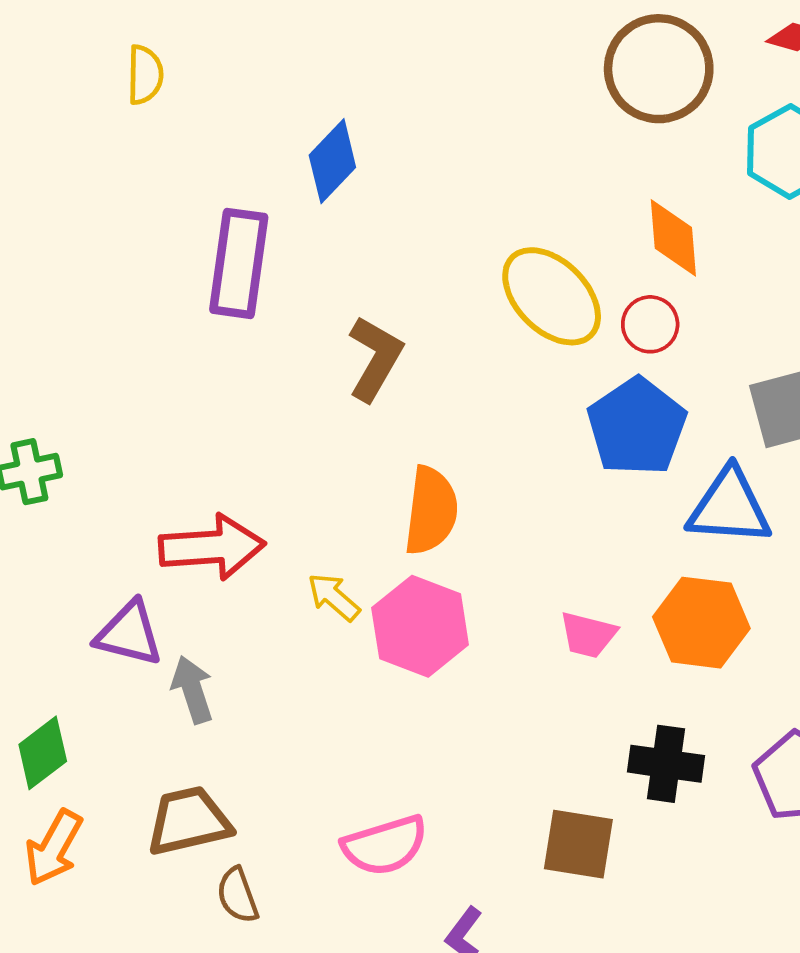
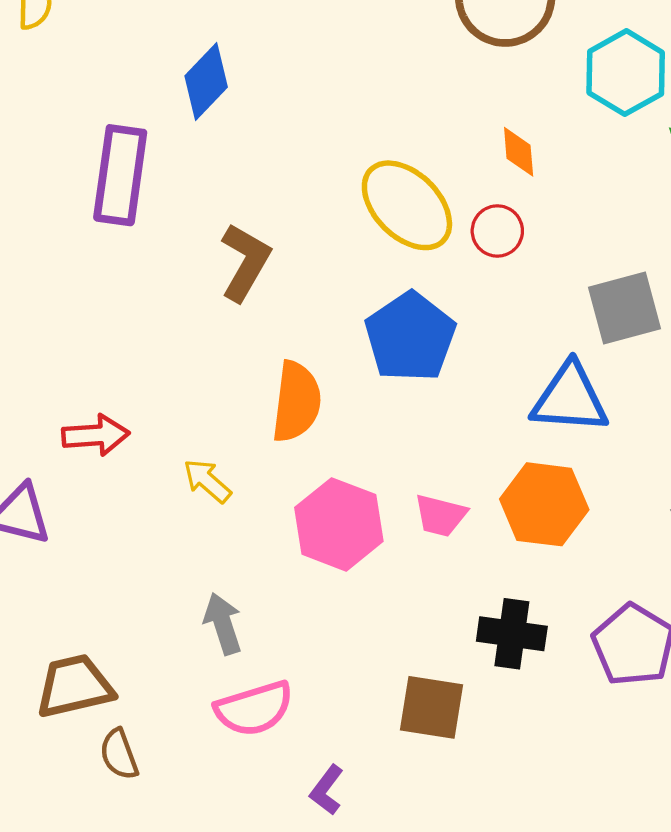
orange diamond: (673, 238) -> (519, 152), size x0.7
blue pentagon: (637, 427) -> (410, 337), moved
red arrow: (212, 547) -> (96, 435), size x0.7
pink hexagon: (420, 626) -> (339, 524), moved
gray arrow: (192, 690) -> (223, 624), moved

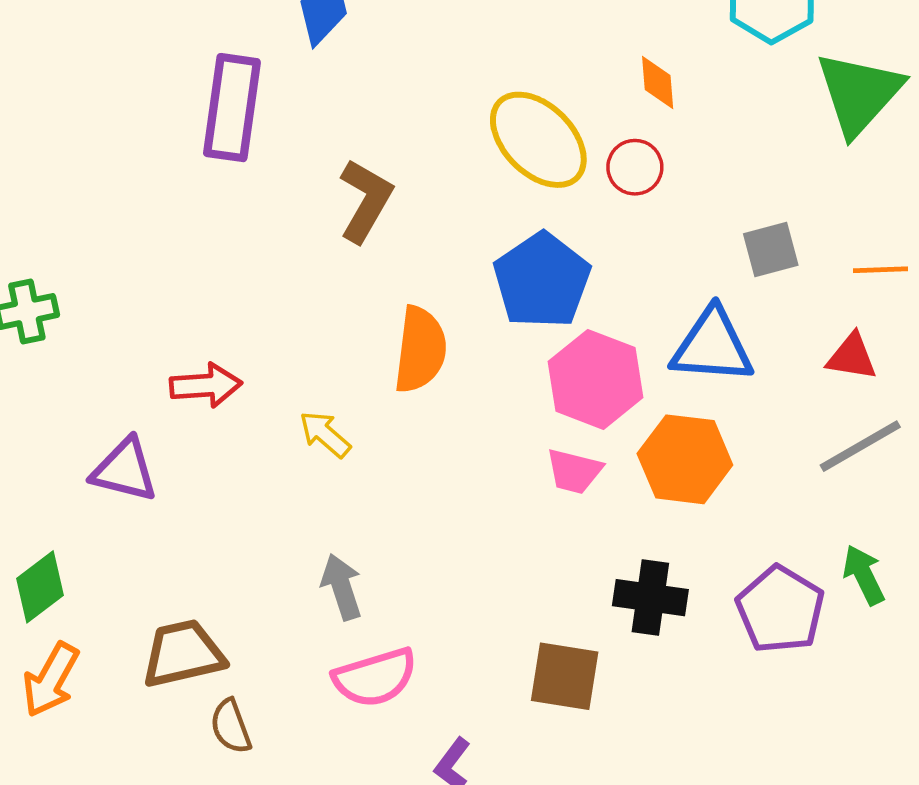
gray square: (624, 308) -> (771, 249), size x0.7
pink hexagon: (339, 524) -> (596, 379), moved

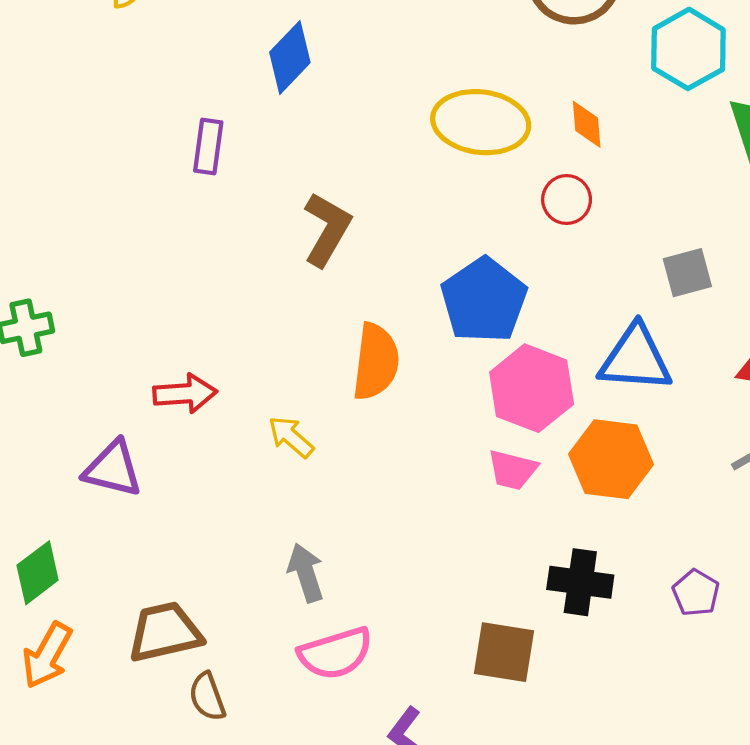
purple rectangle: (232, 108) -> (208, 147), size x0.6
yellow ellipse: (538, 140) -> (481, 122), moved, turned -38
purple pentagon: (780, 609) -> (696, 593), size x0.6

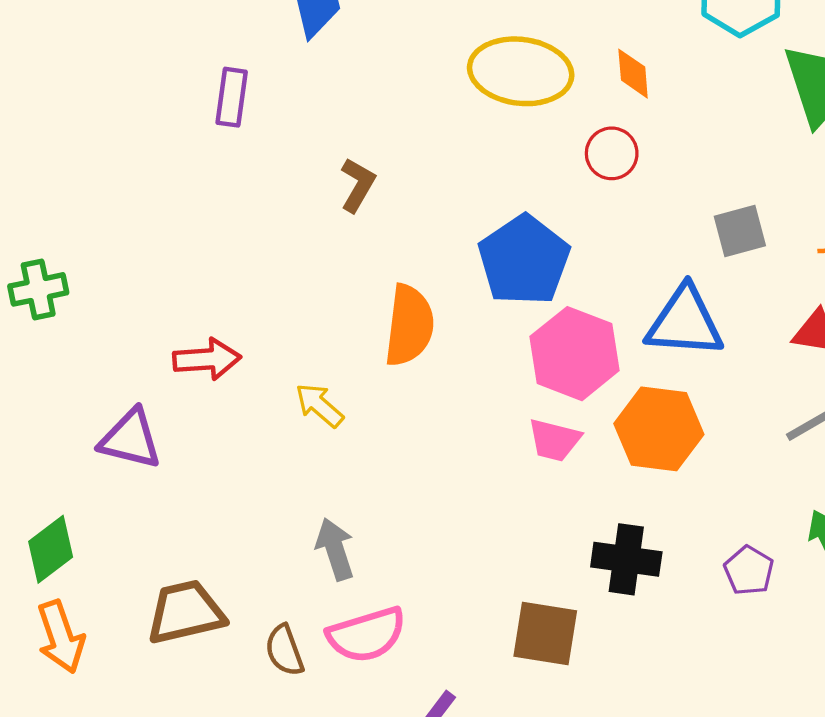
brown L-shape: (327, 229) -> (358, 185), size x0.7
orange arrow: (47, 655) -> (61, 637), turned -48
brown semicircle: (207, 697) -> (284, 650), moved

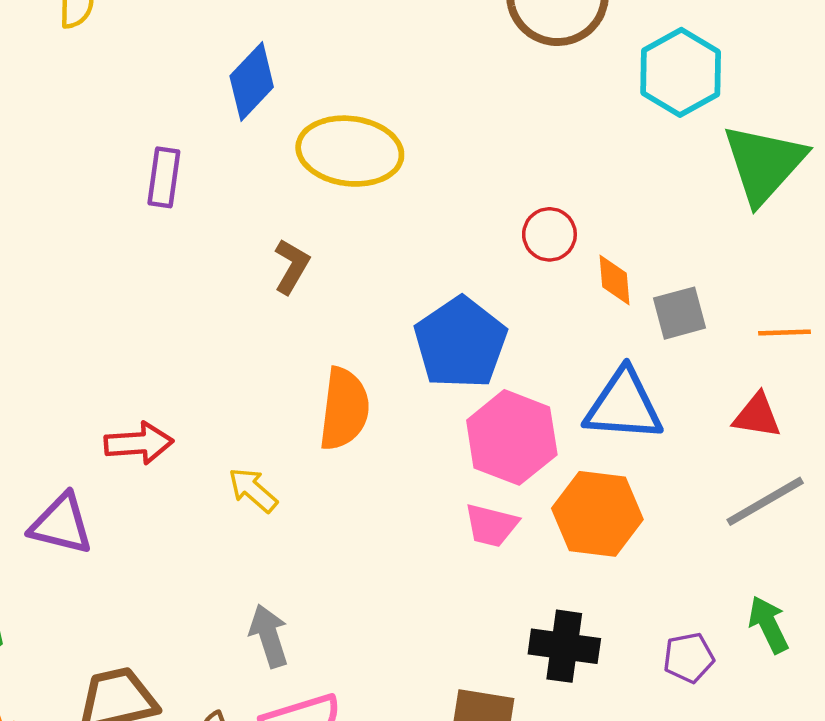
yellow ellipse: (521, 71) -> (350, 151), moved
orange diamond: (633, 74) -> (614, 280), moved
purple pentagon: (749, 571) -> (689, 658), turned 30

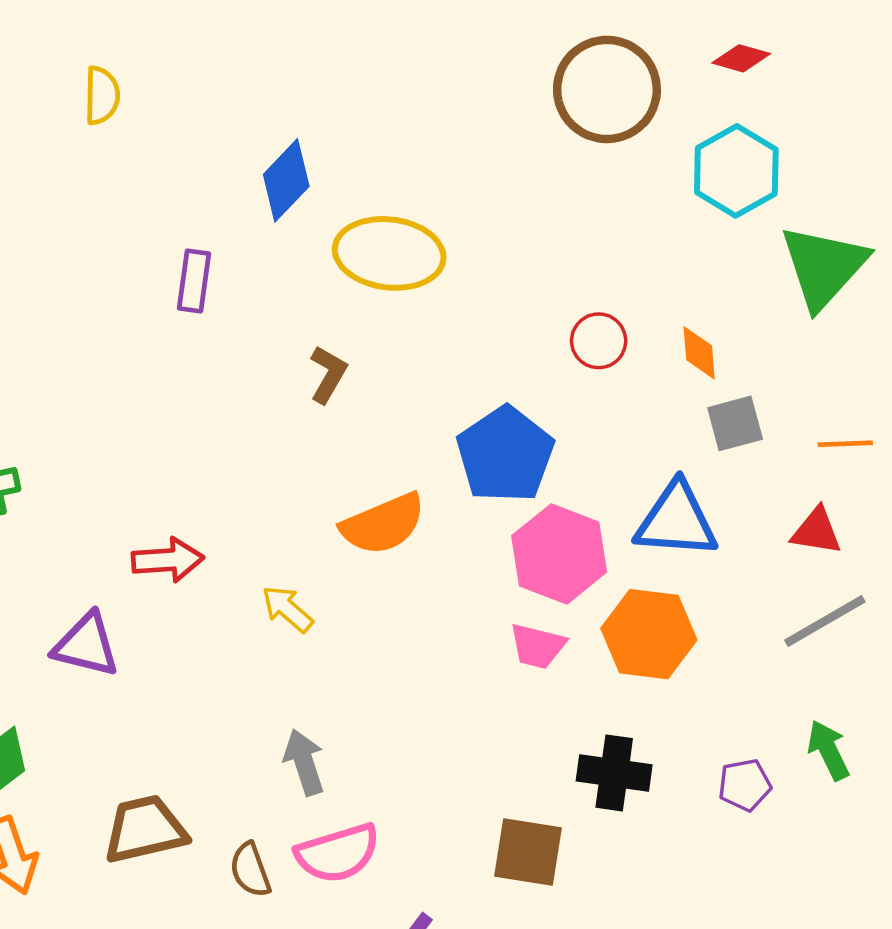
orange diamond: (614, 280) -> (699, 353), moved
orange semicircle: (344, 409) -> (383, 524), turned 60

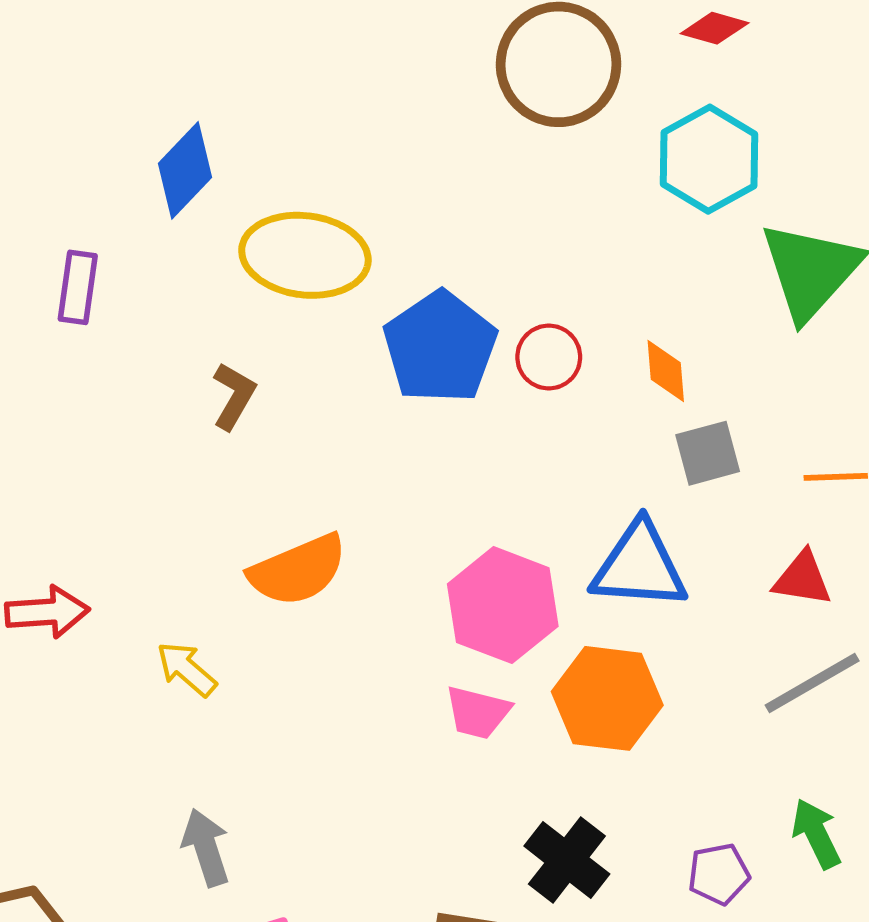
blue pentagon: (505, 455) -> (440, 347), moved
black cross: (614, 773) -> (567, 860), turned 30

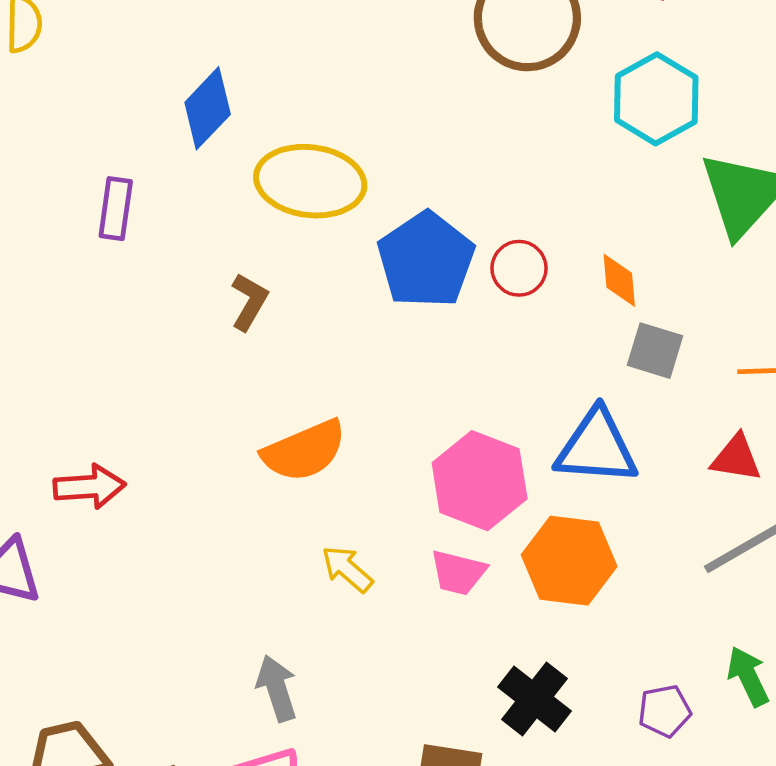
gray square: (708, 453) -> (655, 351), turned 32
yellow arrow: (186, 669) -> (347, 569), moved
gray arrow: (206, 848) -> (277, 688), moved

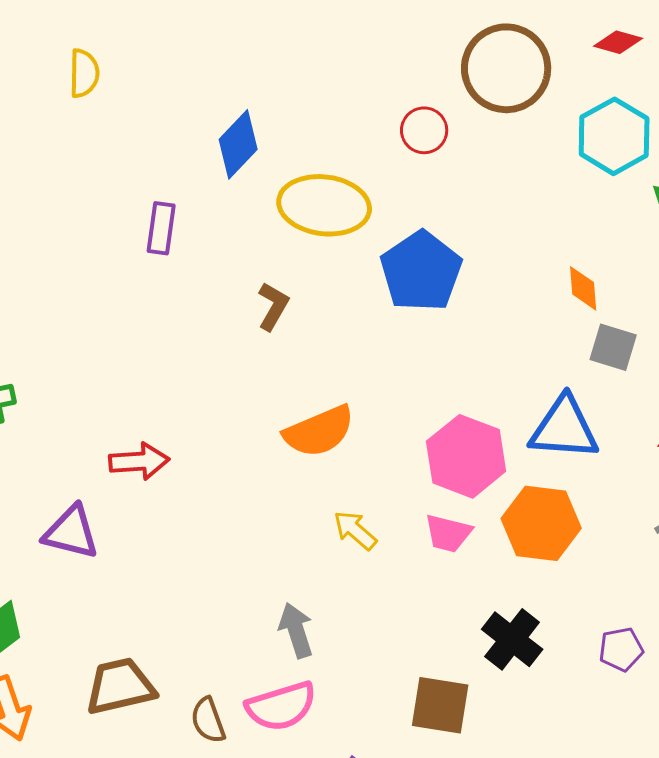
red circle: (519, 268) -> (424, 130), moved

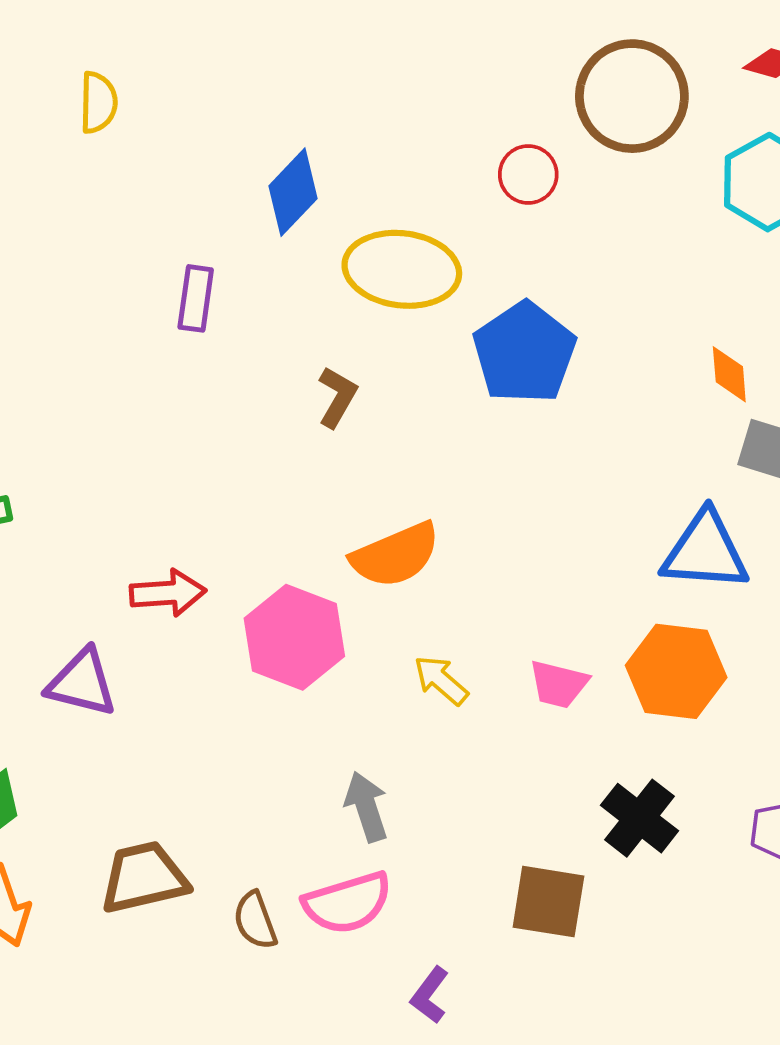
pink hexagon: (466, 456) -> (294, 637), moved

